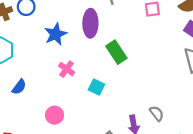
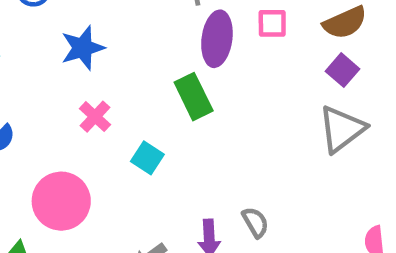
purple ellipse: (90, 23) -> (217, 39), moved
pink circle: (55, 115) -> (61, 201), size x1.6

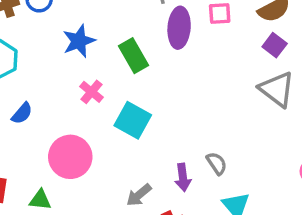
green rectangle: (194, 97) -> (133, 56), moved
gray triangle: (342, 129) -> (277, 89), turned -42
cyan square: (147, 158) -> (133, 120), size x1.5

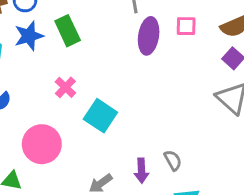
blue star: (79, 41) -> (29, 36), moved
green rectangle: (133, 56) -> (68, 31), moved

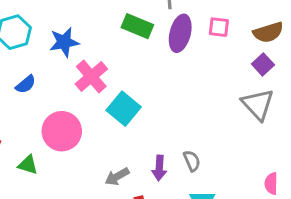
green rectangle: (68, 31) -> (137, 26), moved, turned -48
blue star: (29, 36) -> (64, 42), moved
pink cross: (65, 87) -> (91, 76), size x1.5

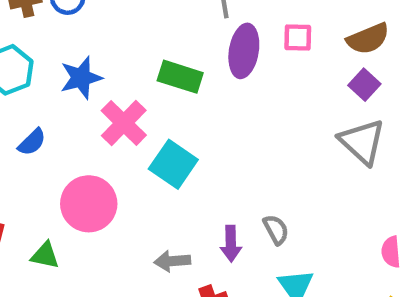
green rectangle: (137, 26) -> (180, 77), moved
gray arrow: (117, 177) -> (172, 261), turned 30

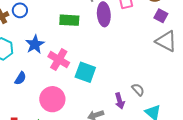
green rectangle: (180, 77) -> (69, 20), moved

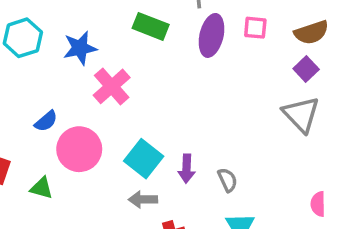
cyan square: (85, 72) -> (144, 159), moved
blue semicircle: (20, 78) -> (46, 121), moved
purple arrow: (120, 101) -> (187, 169), moved

